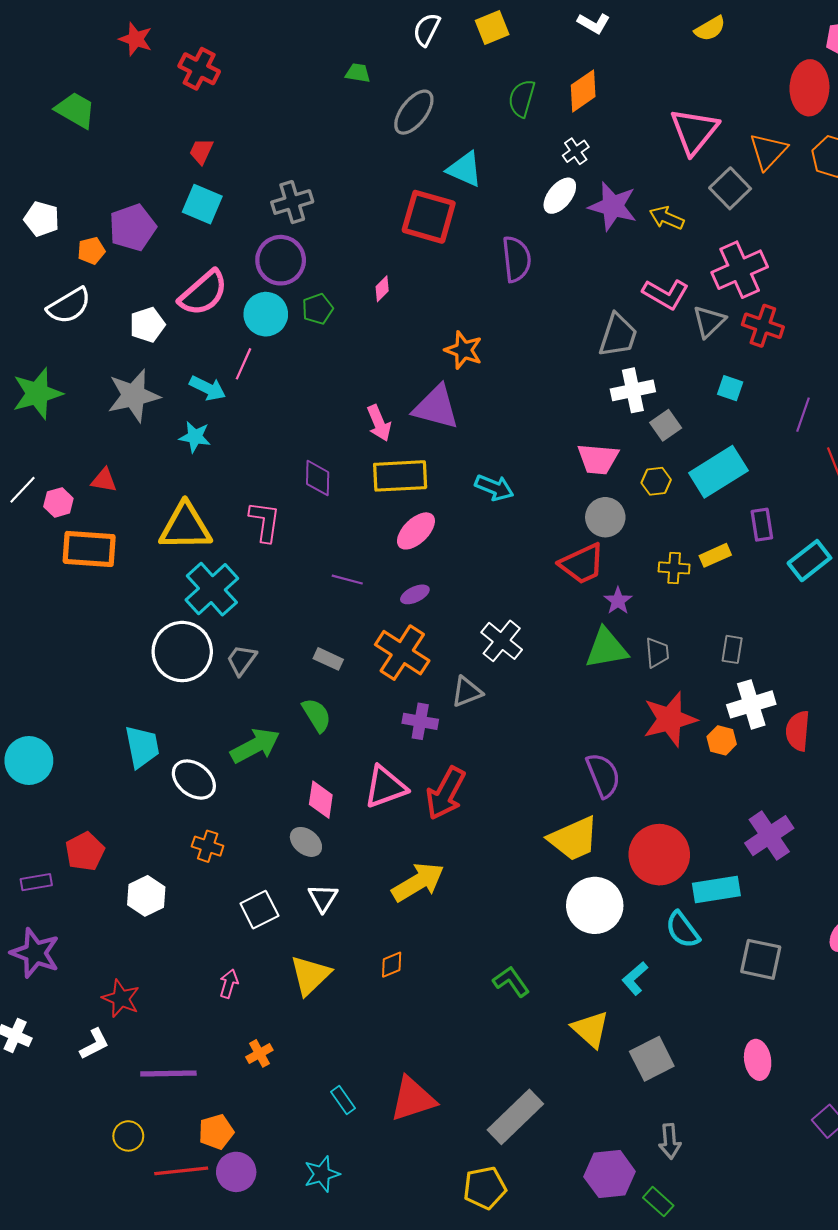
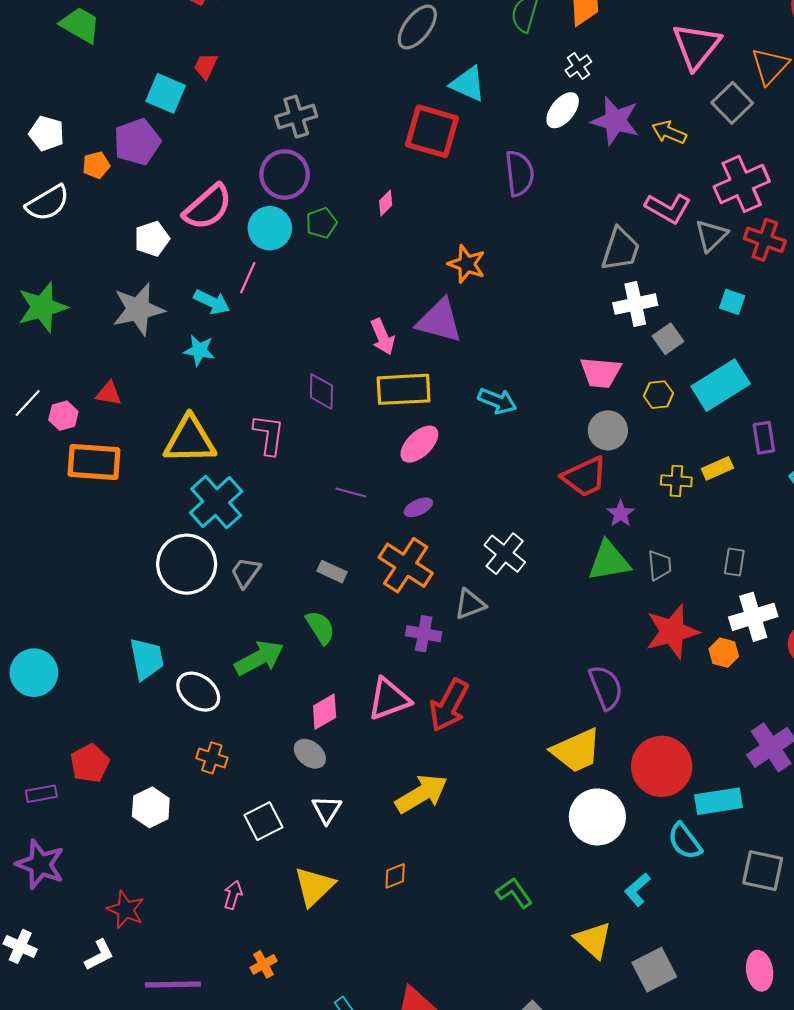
cyan square: (202, 204) -> (166, 93), moved
white semicircle: (69, 306) -> (48, 203), moved
pink diamond: (321, 800) -> (325, 712), turned 51

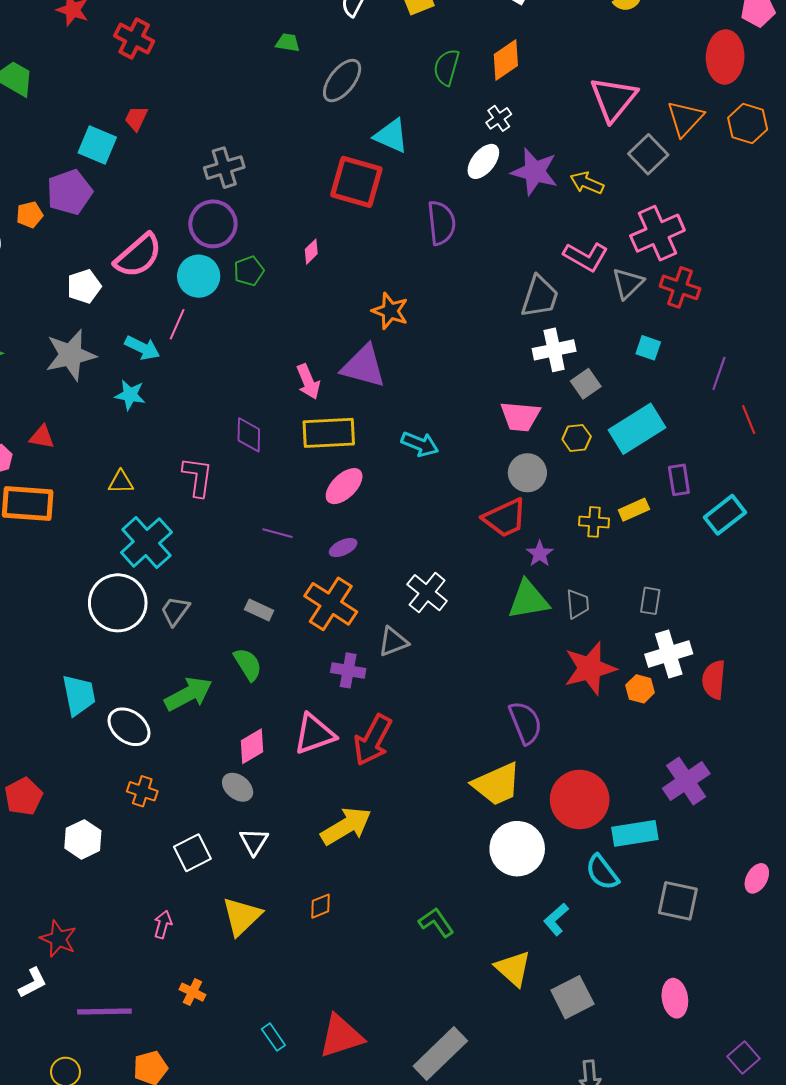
yellow triangle: (190, 440) -> (121, 482), size x0.5
orange cross: (264, 964) -> (192, 992), turned -35

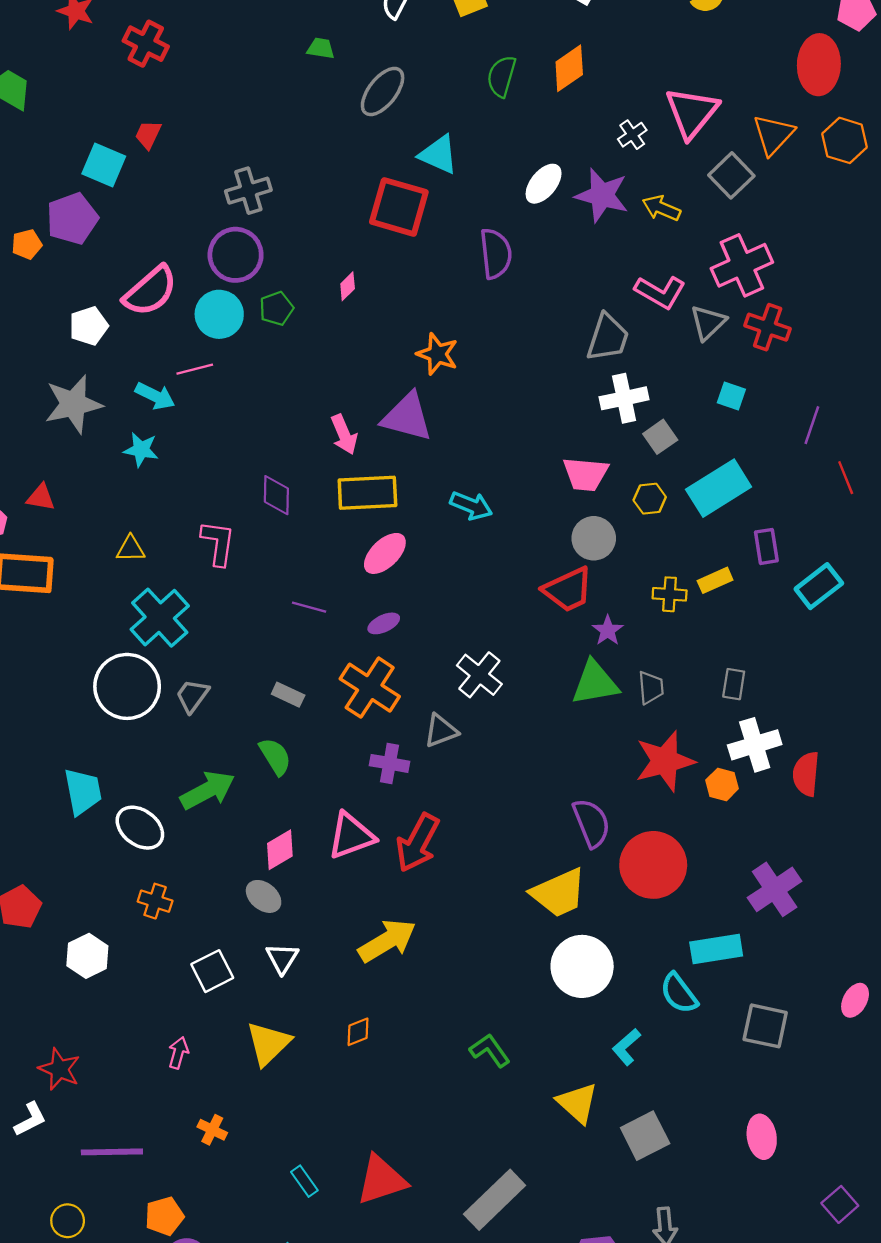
white cross: (499, 118) -> (632, 135), moved
pink line: (177, 324) -> (195, 369), turned 52
red circle: (580, 799) -> (653, 865), moved

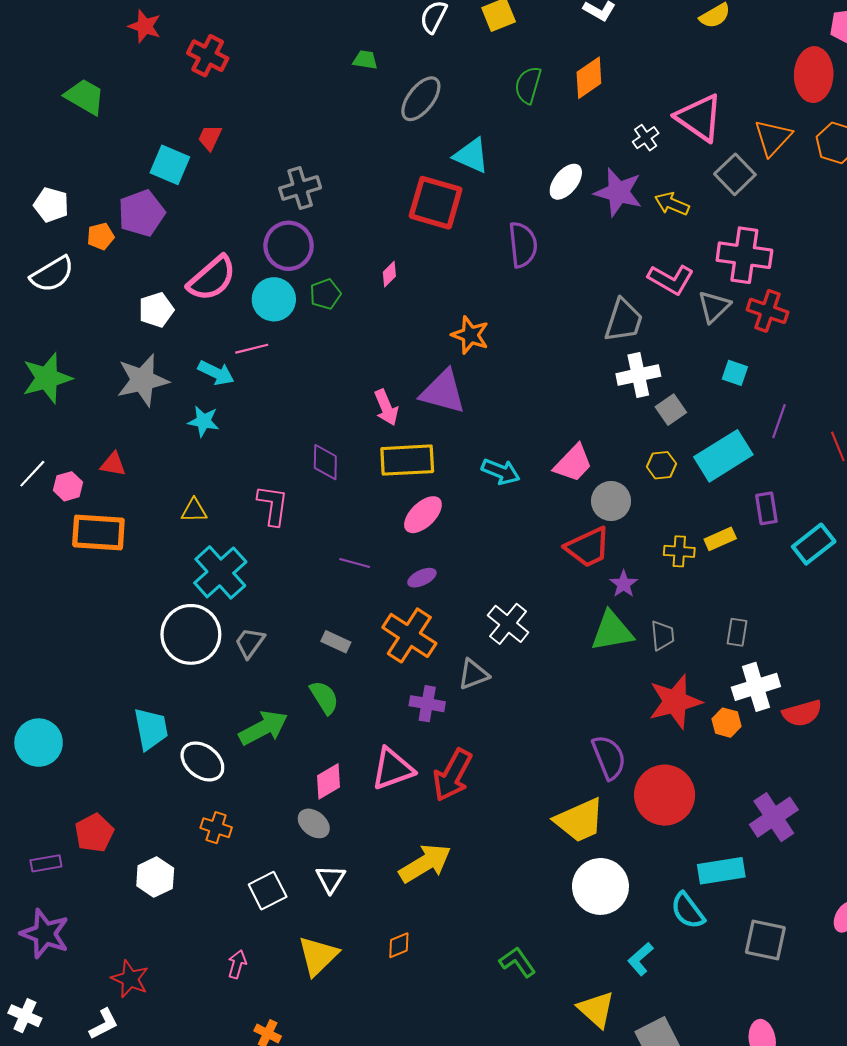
pink triangle: (692, 112) -> (699, 118), turned -34
pink cross: (742, 265) -> (744, 255), turned 32
purple line: (812, 425) -> (779, 421), moved
pink trapezoid: (586, 474) -> (573, 463), moved, turned -51
red semicircle: (806, 774) -> (802, 713), turned -111

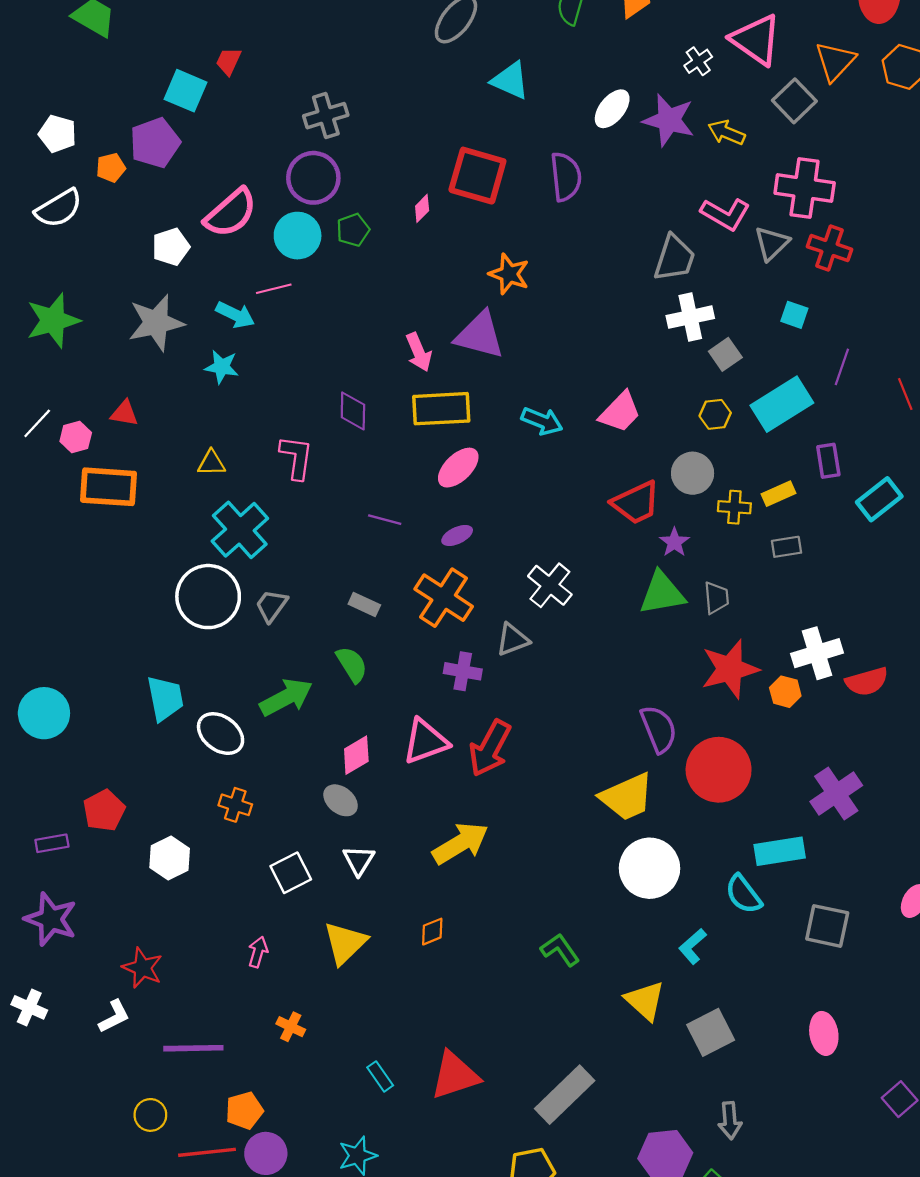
red square: (436, 203) -> (477, 176), moved
gray circle: (611, 501) -> (693, 473), moved
gray rectangle: (737, 632) -> (786, 547), moved, turned 72

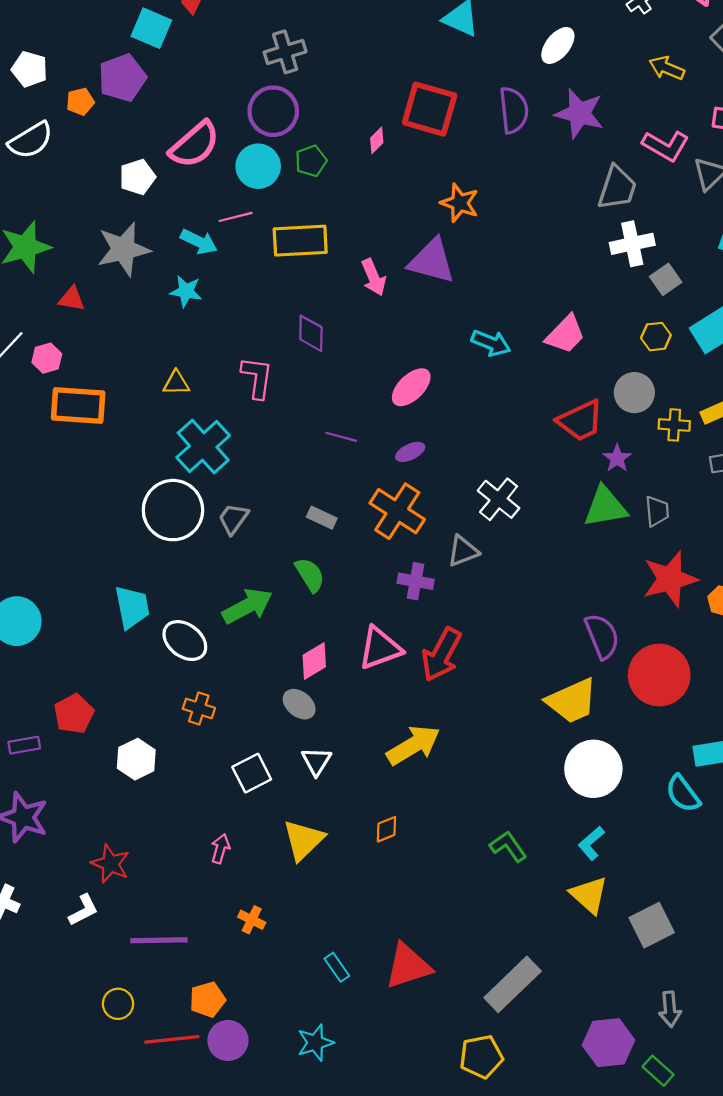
purple star: (669, 120) -> (579, 113), moved
yellow rectangle: (441, 409) -> (300, 241), moved
red triangle: (124, 413) -> (72, 299), moved
cyan L-shape: (693, 946) -> (591, 843), moved

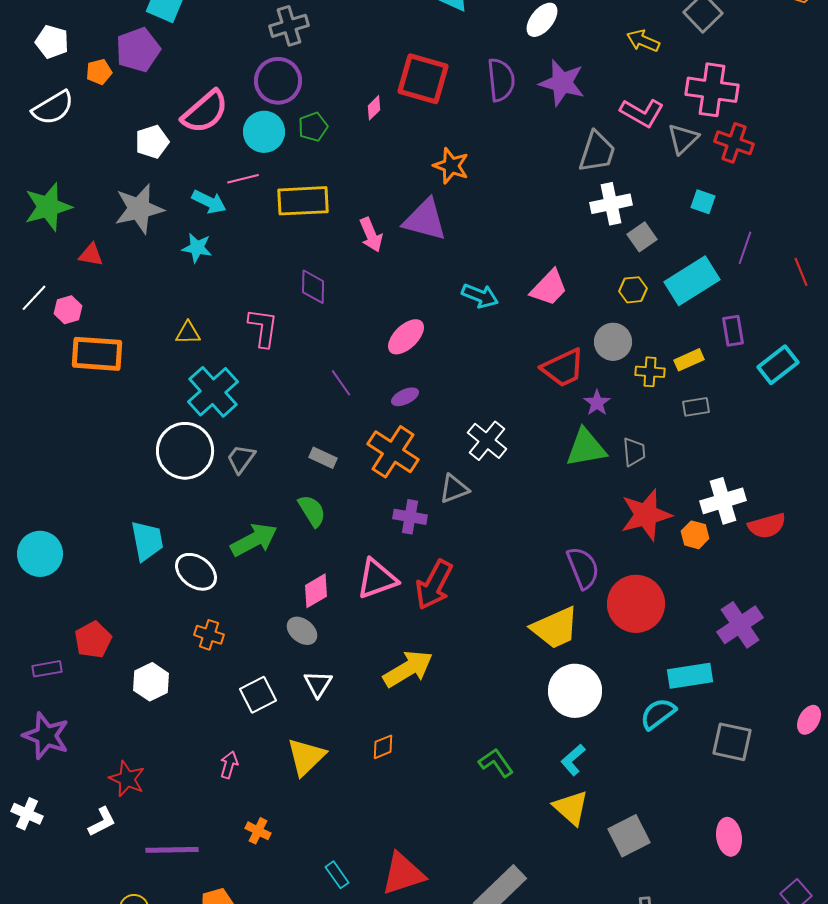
purple line: (341, 437) -> (341, 383), turned 40
cyan semicircle: (683, 794) -> (658, 714), turned 90

